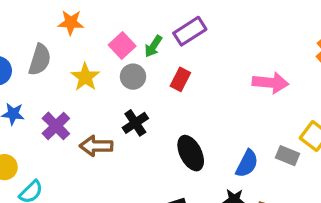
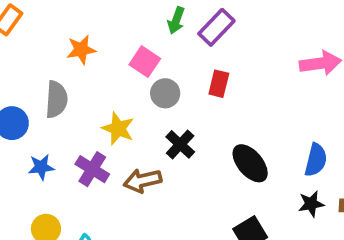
green arrow: (153, 46) -> (176, 20), moved
yellow star: (85, 77) -> (118, 129), moved

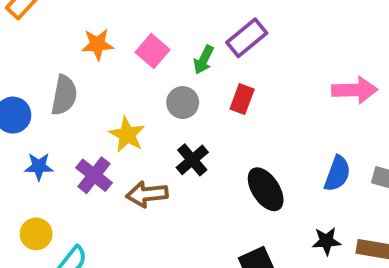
green arrow: (176, 20) -> (204, 60), moved
pink square: (145, 62) -> (153, 51), moved
blue semicircle: (316, 160) -> (337, 174), moved

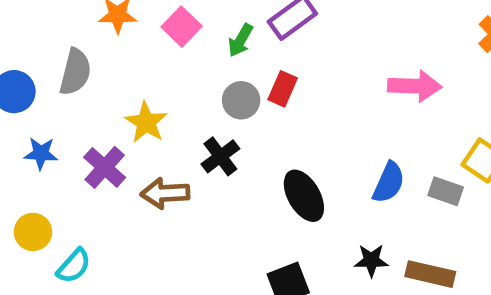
gray circle: (183, 103) -> (241, 100), moved

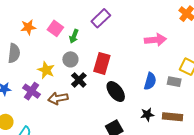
green arrow: (240, 40) -> (74, 36), moved
red rectangle: (283, 89) -> (102, 63), moved, size x1.5
gray circle: (241, 100) -> (70, 59), moved

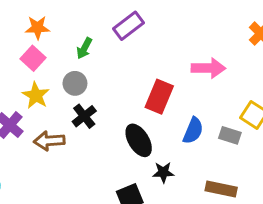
orange star: (28, 27) -> (37, 28), moved
pink square: (55, 28) -> (33, 58), moved
red rectangle: (102, 63) -> (159, 97), moved
black star: (147, 114) -> (163, 172), moved

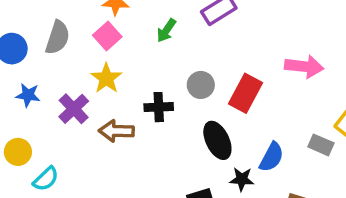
gray circle: (75, 83) -> (201, 85), moved
black cross: (84, 116) -> (159, 107), turned 30
blue semicircle: (193, 131) -> (272, 157), moved

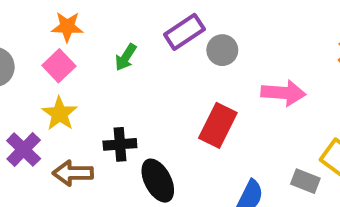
gray circle: (201, 85) -> (222, 50), moved
black ellipse: (217, 140) -> (158, 181), moved

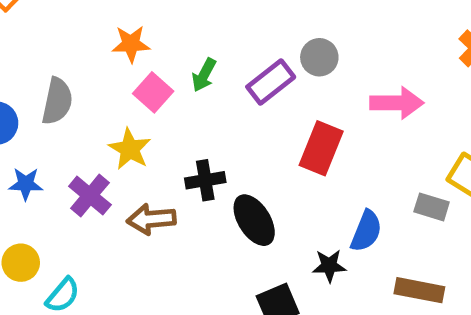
purple rectangle: (184, 32) -> (271, 82), moved
pink square: (59, 66) -> (153, 92), moved

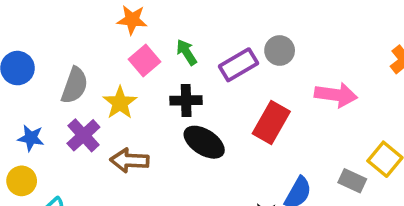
green arrow: (204, 75) -> (186, 52), turned 112
gray semicircle: (57, 101) -> (75, 85), moved
black cross: (205, 180) -> (186, 100), moved
blue star: (26, 184) -> (31, 138), moved
black ellipse: (254, 220) -> (204, 142), moved, turned -33

